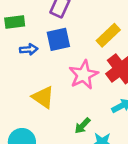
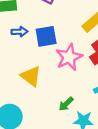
blue square: (58, 39) -> (46, 36), moved

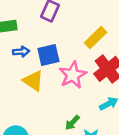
yellow triangle: (31, 76) -> (33, 81), moved

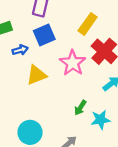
blue square: (48, 55) -> (44, 35), moved
yellow triangle: (33, 81) -> (36, 75), turned -45

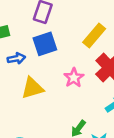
pink star: (73, 63) -> (74, 78), size x0.7

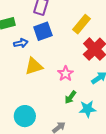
pink star: (74, 78) -> (65, 74), moved

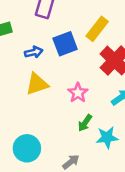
blue square: (43, 31) -> (65, 44), moved
blue arrow: (21, 43) -> (34, 52), moved

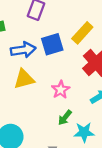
blue arrow: (34, 52) -> (23, 50), size x1.5

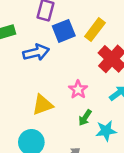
blue square: (52, 44) -> (64, 31), moved
yellow triangle: (24, 79) -> (42, 105), moved

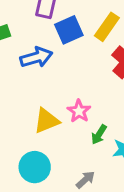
pink star: (78, 90) -> (79, 111), moved

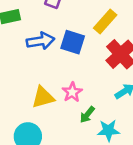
blue square: (69, 30) -> (73, 42), moved, turned 35

